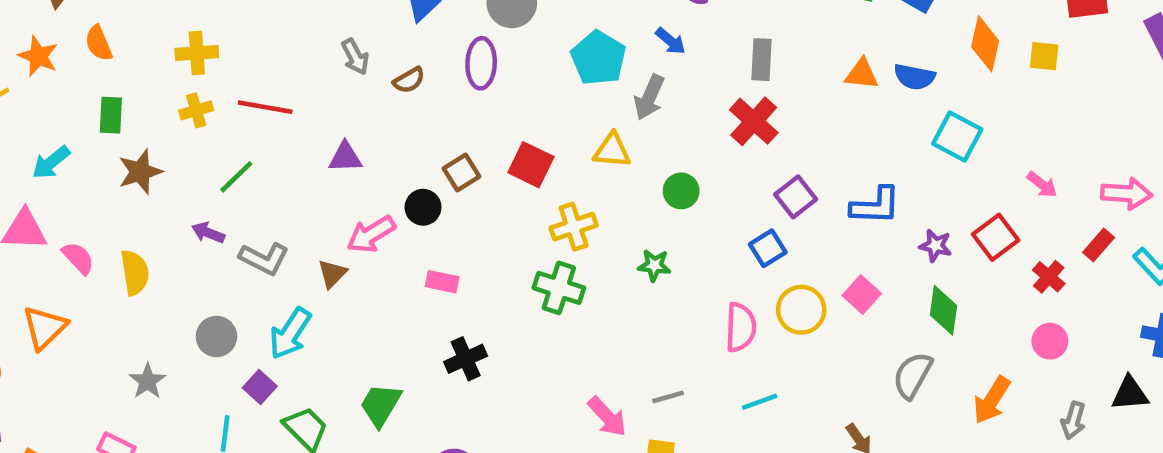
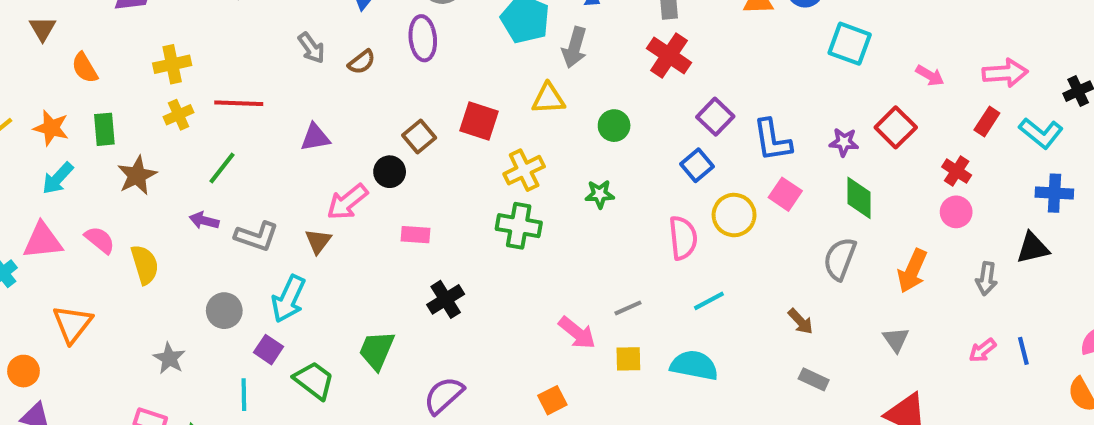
orange star: (38, 56) -> (51, 128), moved
blue L-shape: (876, 206) -> (772, 140), moved, turned 87
pink semicircle: (78, 258) -> (100, 240), moved
red cross: (1049, 277) -> (957, 171), moved

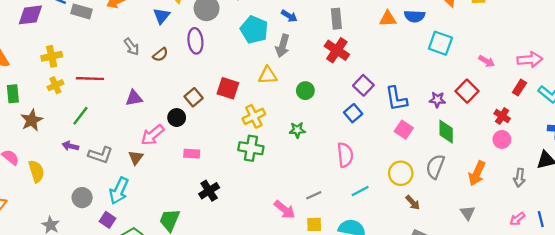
yellow circle: (734, 215) -> (401, 173), moved

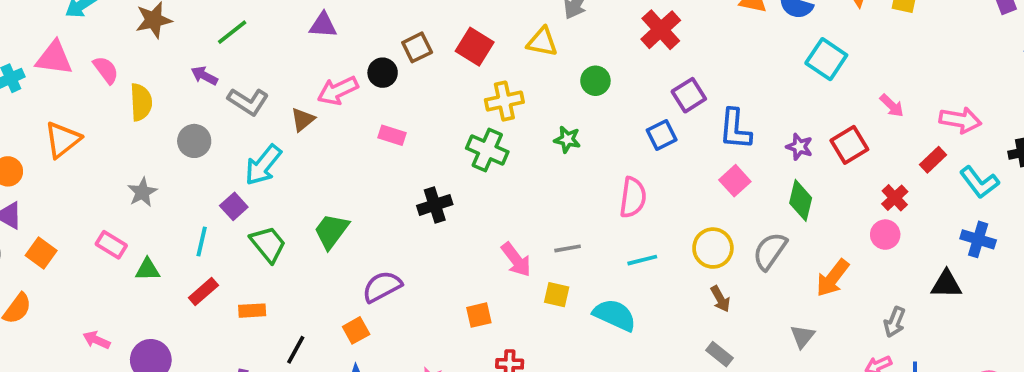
gray arrow: (519, 178) -> (895, 322), moved
black cross: (209, 191) -> (435, 205), moved
gray circle: (82, 198) -> (194, 141), moved

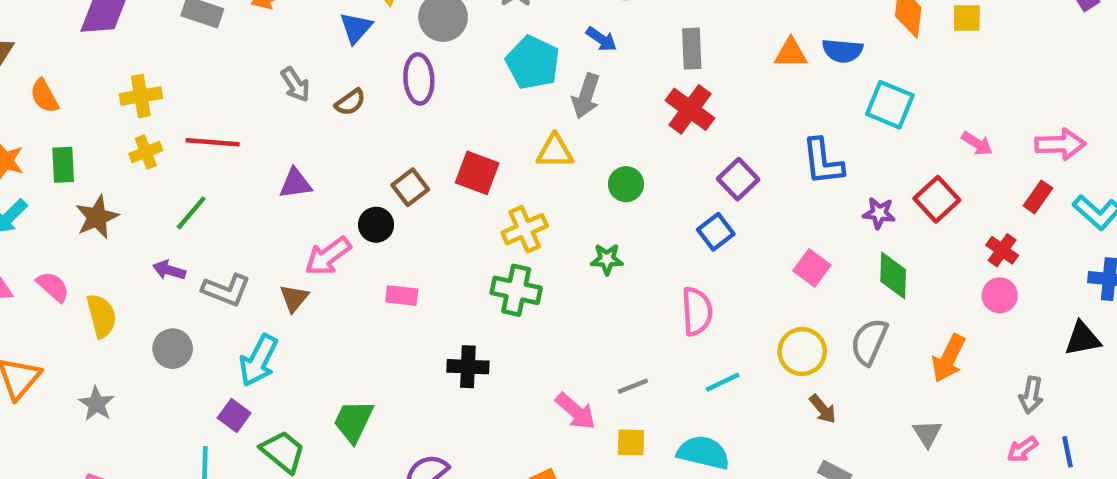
blue L-shape: (735, 129) -> (823, 162), moved
gray star: (142, 192) -> (96, 404), moved
black cross: (435, 205) -> (468, 367), turned 32

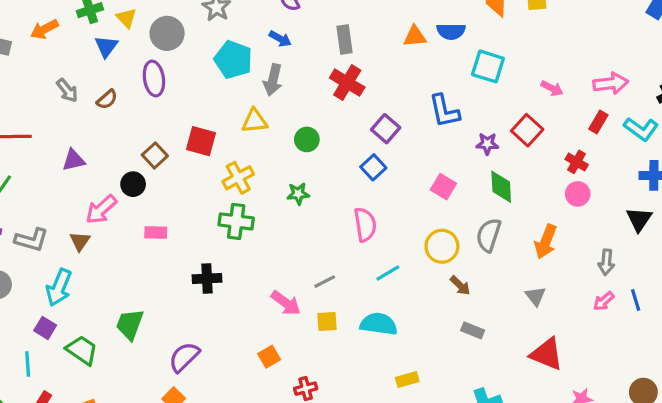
black triangle: (1083, 339) -> (639, 219), turned -40

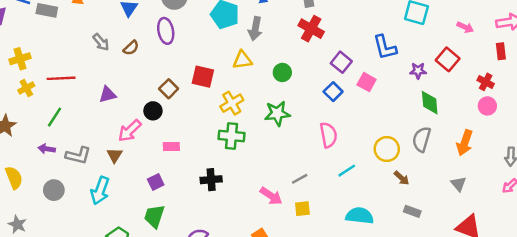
red rectangle: (598, 122) -> (501, 51), turned -35
pink square: (443, 187) -> (367, 82), moved
green star: (298, 194) -> (277, 113), size x1.5
cyan semicircle: (379, 324) -> (360, 216), moved
purple square: (45, 328) -> (156, 182), moved, turned 35

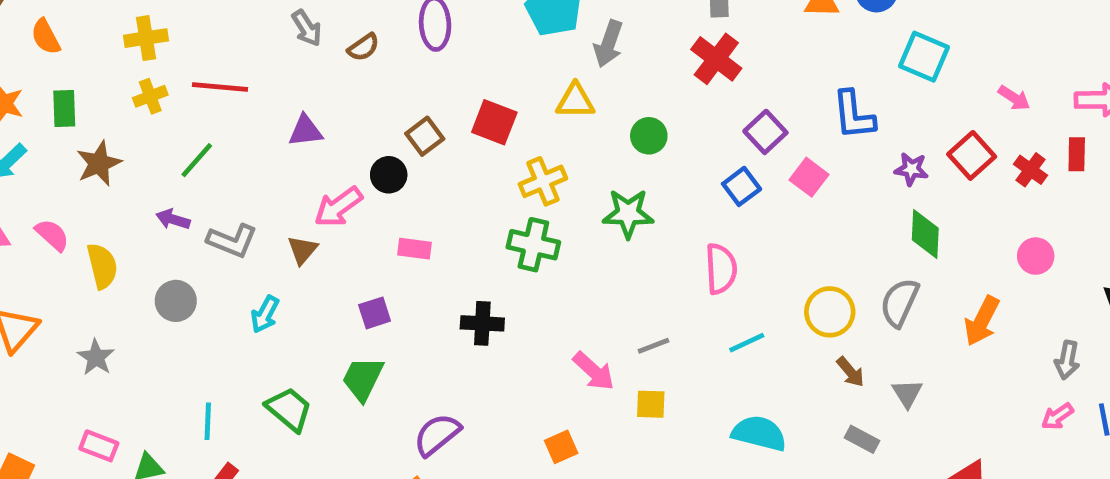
red cross: (486, 82) -> (1030, 170), moved
gray triangle: (458, 184) -> (907, 393), moved
cyan arrow: (100, 191) -> (265, 314), size x0.7

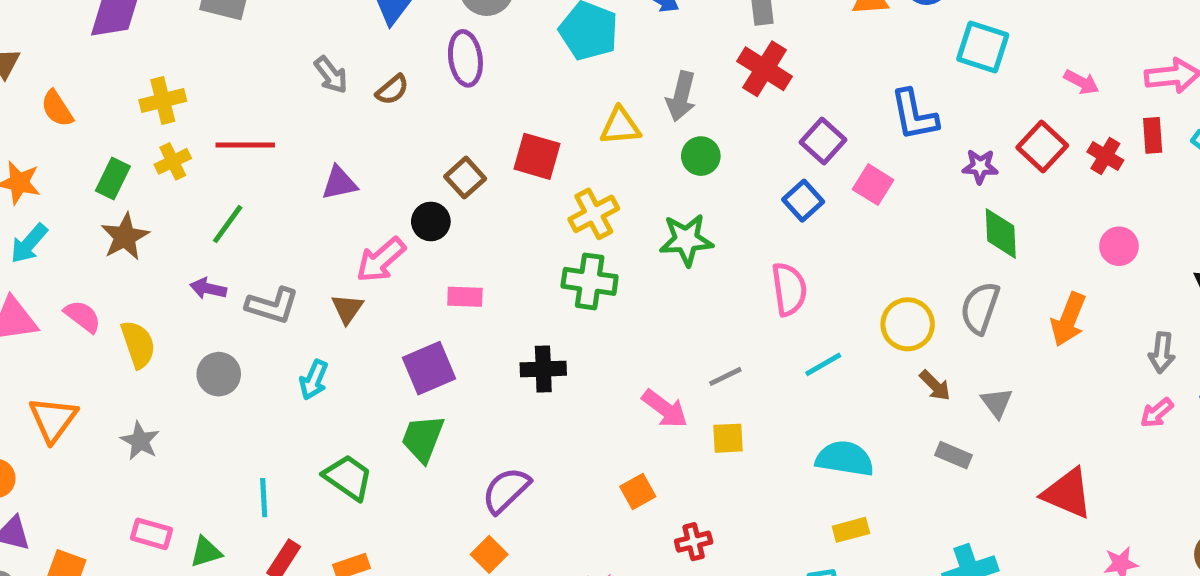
gray arrow: (608, 44) -> (681, 96), moved
green rectangle: (64, 108) -> (113, 179), moved, turned 33
purple square: (375, 313) -> (429, 368), size x1.5

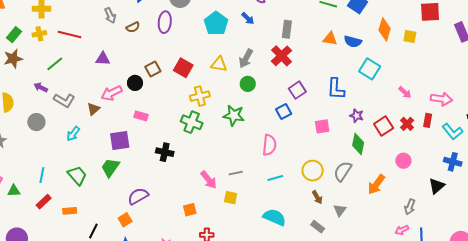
red square: (1042, 146) -> (384, 126), moved
pink square: (873, 185) -> (322, 126), moved, turned 35

